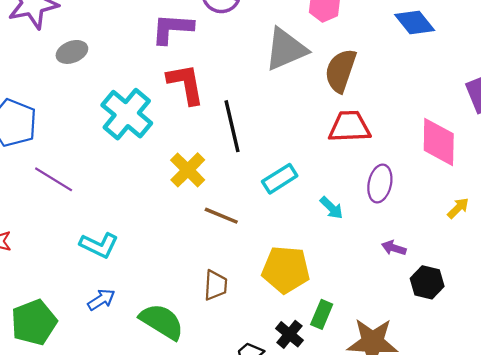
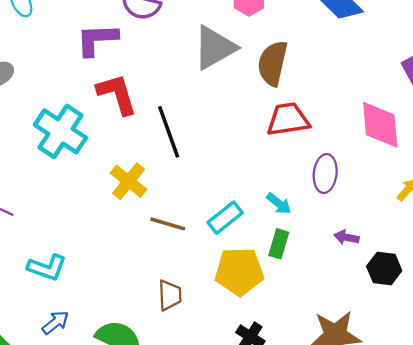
cyan rectangle: (280, 179) -> (225, 218), moved
green rectangle: (322, 314) -> (279, 244), moved

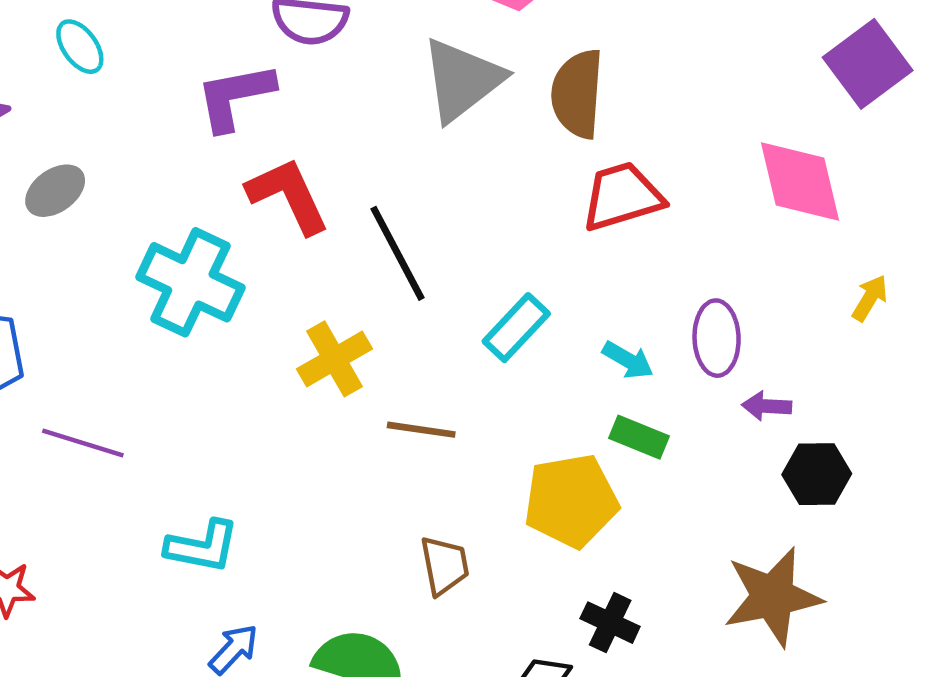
purple ellipse: (325, 173) -> (717, 338), moved
yellow cross: (129, 181) -> (334, 359), turned 30
cyan rectangle: (225, 218) -> (516, 328), moved
green rectangle: (279, 244) -> (639, 437), turned -76
black hexagon: (384, 269) -> (817, 474), moved

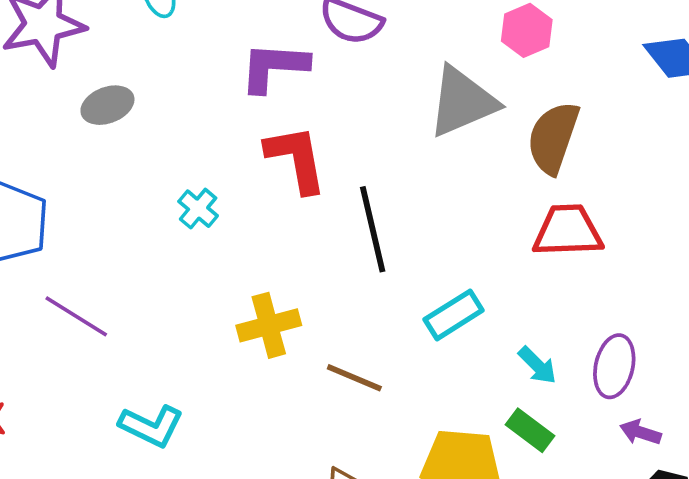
cyan cross: (190, 282) -> (198, 209), size x0.5
yellow cross: (334, 359) -> (269, 325), moved

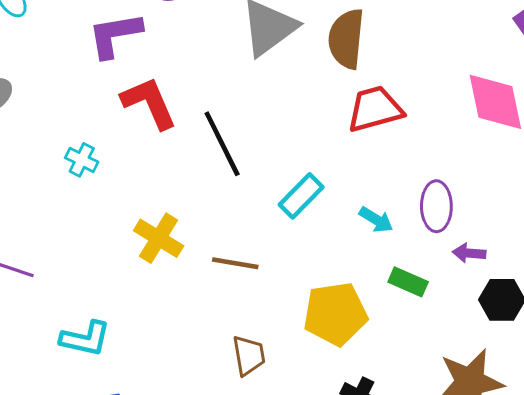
yellow cross: (269, 325) -> (159, 238), turned -30
green rectangle: (530, 430) -> (408, 282), moved

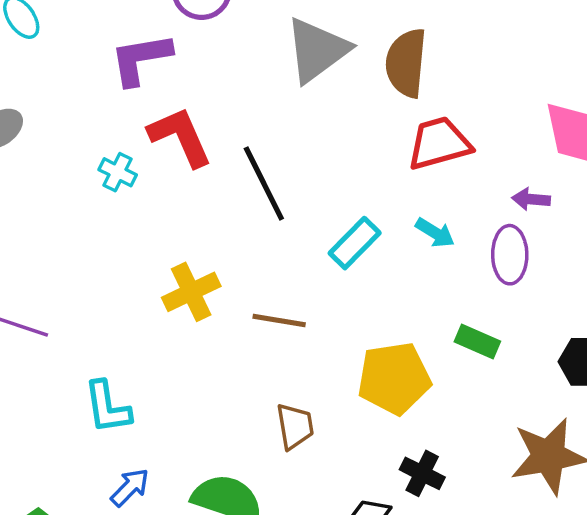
cyan cross: (82, 160) -> (118, 172), moved
cyan arrow: (376, 220) -> (435, 233), moved
yellow cross: (159, 238) -> (191, 292), turned 33
purple arrow: (469, 253) -> (531, 199), moved
cyan L-shape: (85, 339) -> (107, 407), turned 69

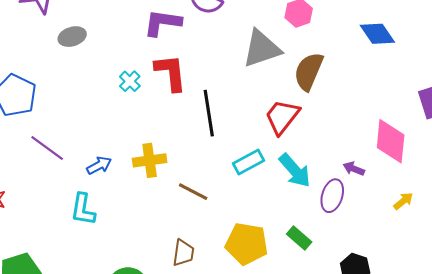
red trapezoid: (439, 143) -> (282, 117), moved, turned -54
cyan arrow: (435, 233) -> (295, 170), size x1.6
blue arrow: (130, 487) -> (99, 165), moved

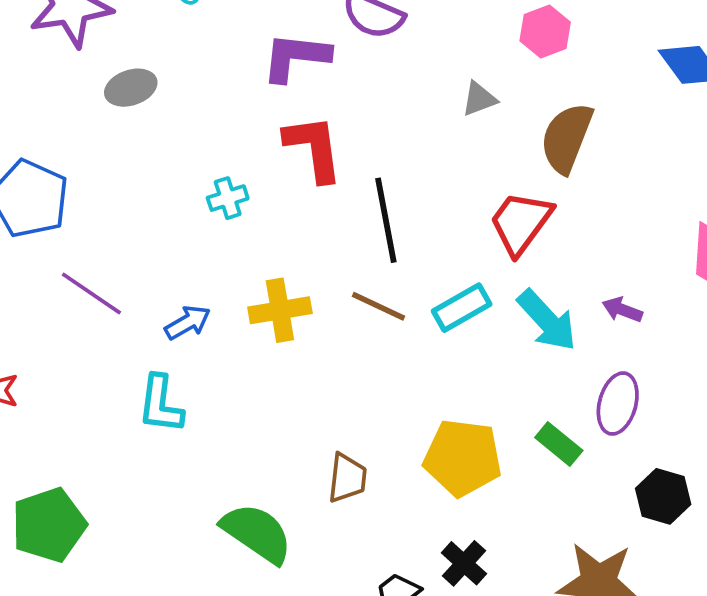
gray triangle: (262, 49) -> (479, 99), size x0.5
cyan cross: (130, 81) -> (228, 198), moved, turned 30
purple arrow: (354, 169) -> (622, 310), moved
brown line: (193, 192) -> (378, 306), moved
purple ellipse: (332, 196) -> (618, 403), moved

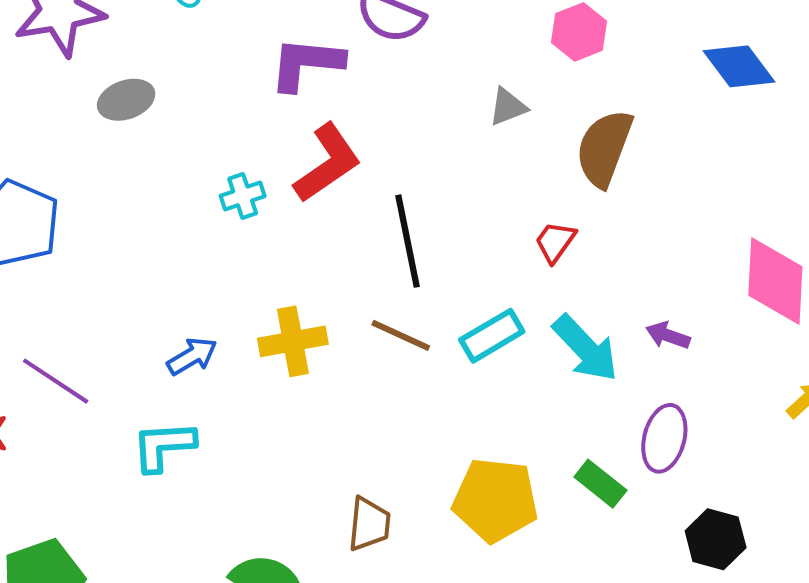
red L-shape: (314, 148) -> (327, 163), turned 64
cyan cross: (228, 198) -> (243, 196), moved
red trapezoid: (521, 223) -> (555, 242), size x0.6
purple line: (91, 294) -> (56, 381), moved
cyan L-shape: (161, 404) -> (164, 446), turned 80

